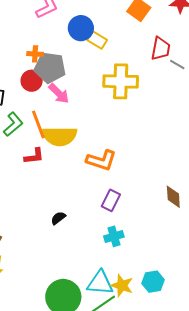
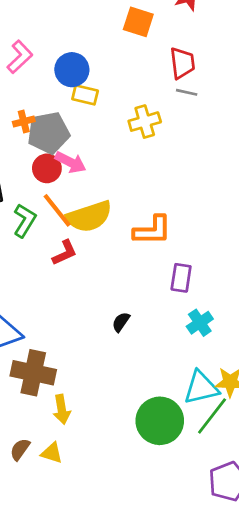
yellow rectangle: (97, 40) -> (85, 95), moved
gray line: (177, 65) -> (187, 92), moved
red circle: (32, 81) -> (47, 168), moved
yellow cross: (121, 81) -> (145, 122), size x0.7

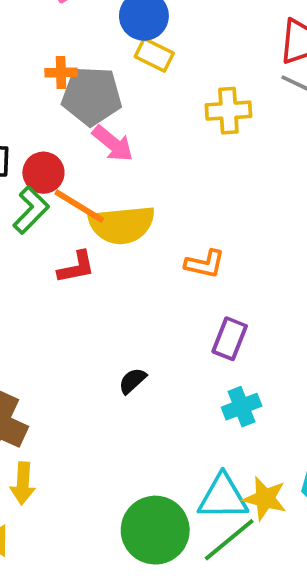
red circle: (47, 168) -> (43, 173), moved
orange line: (57, 210) -> (79, 206), turned -33
orange L-shape: (152, 230) -> (205, 264), size x0.7

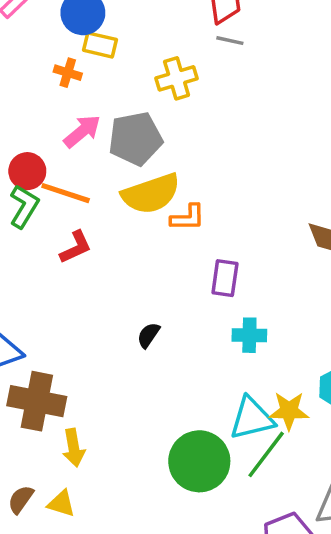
orange cross: (61, 73) -> (68, 73), moved, turned 32
gray pentagon: (92, 96) -> (135, 139), moved
pink arrow: (113, 144) -> (82, 131), turned -66
yellow semicircle: (122, 225) -> (151, 194), moved
cyan cross: (242, 407) -> (249, 335), turned 36

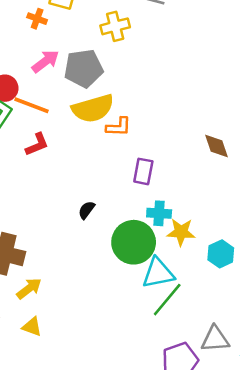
yellow star: (289, 411) -> (181, 232), moved
yellow arrow: (74, 448) -> (29, 288), turned -120
green circle: (199, 461) -> (134, 242), moved
yellow triangle: (61, 504) -> (32, 327), moved

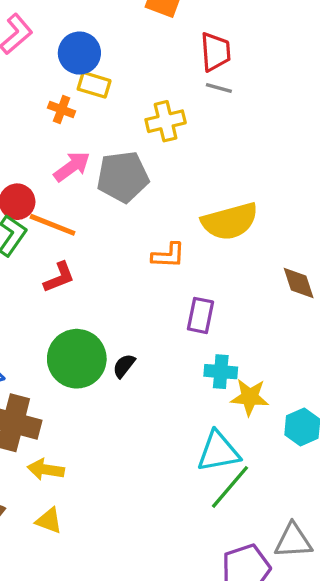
yellow semicircle: (93, 108) -> (230, 221), moved
green circle: (134, 242) -> (77, 359), moved
yellow arrow: (29, 288) -> (46, 470), turned -135

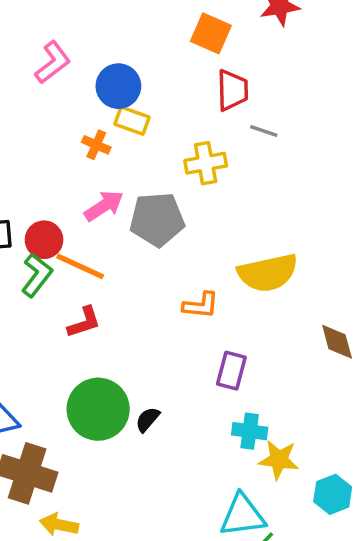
red trapezoid: (215, 52) -> (232, 90), moved

